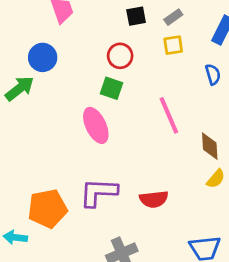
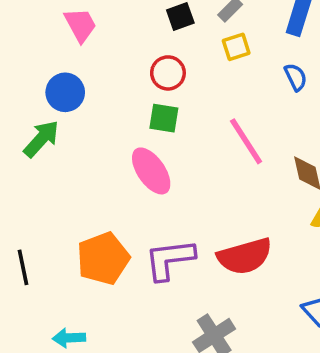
red semicircle: (154, 199) -> (245, 256), size x1.4
orange pentagon: (48, 209) -> (103, 258), moved

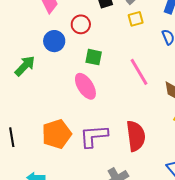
red circle: (168, 73) -> (81, 24), moved
blue circle: (65, 92) -> (54, 41), moved
red semicircle: (245, 256) -> (136, 136), turned -84

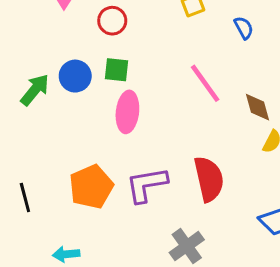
blue circle: (54, 41) -> (75, 76), moved
green square: (94, 57) -> (116, 70), moved
pink ellipse: (85, 86) -> (127, 112), turned 44

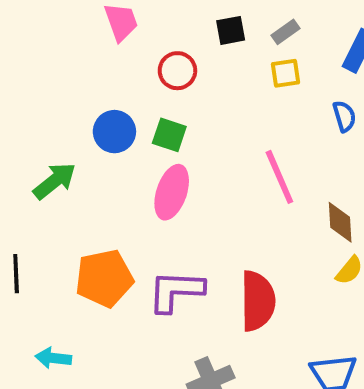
green arrow: (35, 90) -> (55, 181), moved

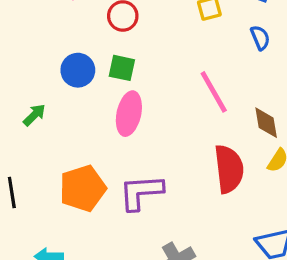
green arrow: (55, 181) -> (34, 115), size x0.7
red semicircle: (258, 301) -> (229, 169), moved

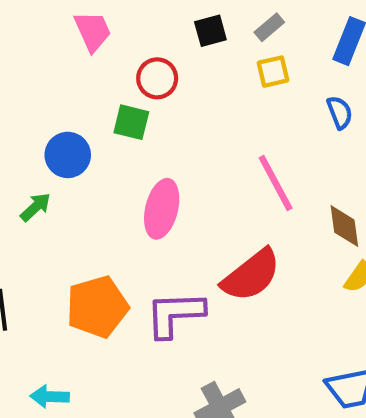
green square: (122, 68) -> (131, 122), moved
blue circle: (78, 70) -> (68, 155), moved
red semicircle: (229, 169) -> (251, 275), moved, turned 57

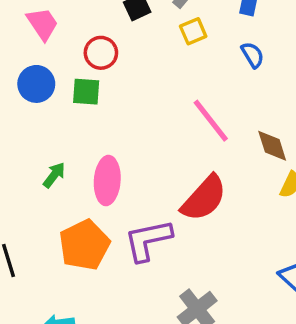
blue circle: (68, 155) -> (36, 84), moved
green arrow: (35, 207) -> (54, 175), moved
pink ellipse: (162, 209) -> (107, 181), moved

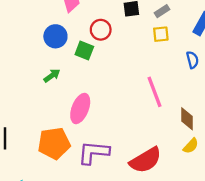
green arrow: (54, 175) -> (52, 76), moved
red semicircle: (204, 198) -> (146, 160), moved

